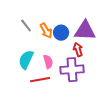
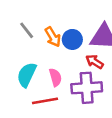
red arrow: (78, 50) -> (95, 62), turned -40

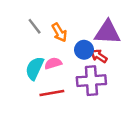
blue circle: (72, 39) -> (84, 50), moved
pink semicircle: (55, 77) -> (53, 63), moved, turned -91

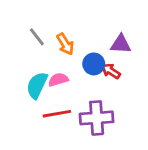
purple triangle: (107, 32) -> (121, 44), size x0.7
purple cross: (91, 81) -> (97, 118), moved

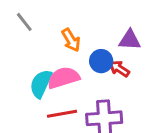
gray line: (37, 37) -> (24, 22), moved
pink semicircle: (58, 80) -> (63, 78), size x1.5

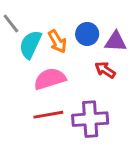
blue circle: (101, 61) -> (87, 34), moved
cyan semicircle: (41, 84) -> (30, 44), moved

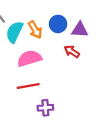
purple cross: (90, 119) -> (45, 108), moved, size x0.6

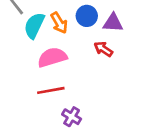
purple cross: (45, 108) -> (72, 117), turned 35

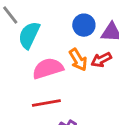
orange arrow: (59, 23) -> (78, 60), moved
red arrow: (103, 49) -> (101, 60), turned -60

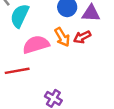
red line: (46, 103) -> (17, 71), moved

